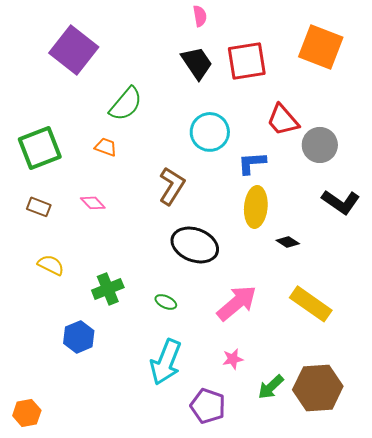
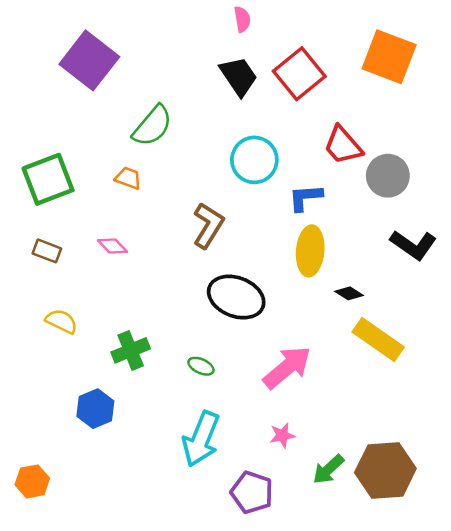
red square: (247, 61) -> (299, 74), turned -30
yellow rectangle: (311, 304) -> (378, 339), moved
orange hexagon: (27, 413) -> (32, 481), moved

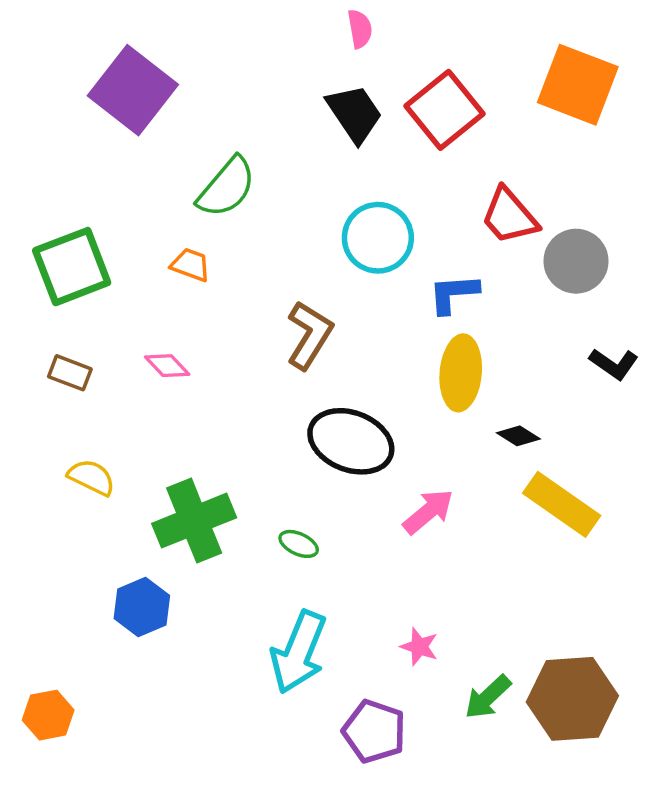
black L-shape: (413, 245) -> (614, 364), size x0.7
green cross: (131, 350) -> (194, 521), size x1.4
pink arrow: (287, 367) -> (428, 512), moved, size x0.7
pink star: (282, 435) -> (419, 647), turned 30

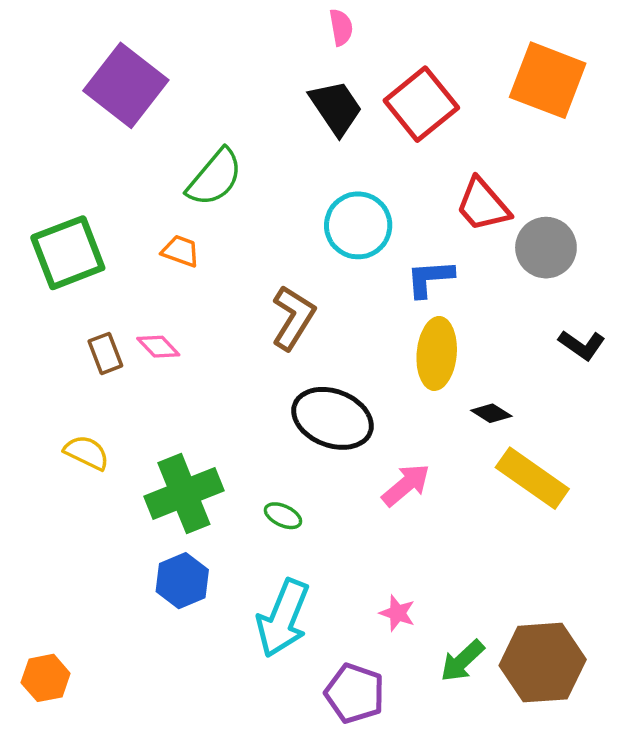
brown rectangle: (70, 373) -> (105, 353), moved, turned 48
blue hexagon: (142, 607) -> (182, 581), moved

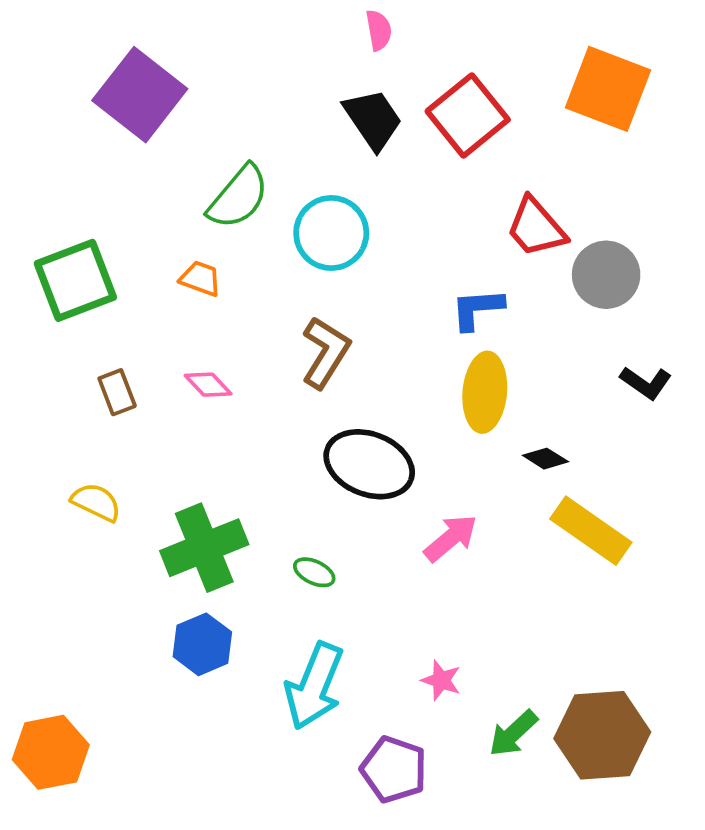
cyan circle: (358, 225) -> (331, 233), moved
pink diamond: (158, 347) -> (208, 385), moved
orange hexagon: (46, 678) -> (51, 752), size x1.4

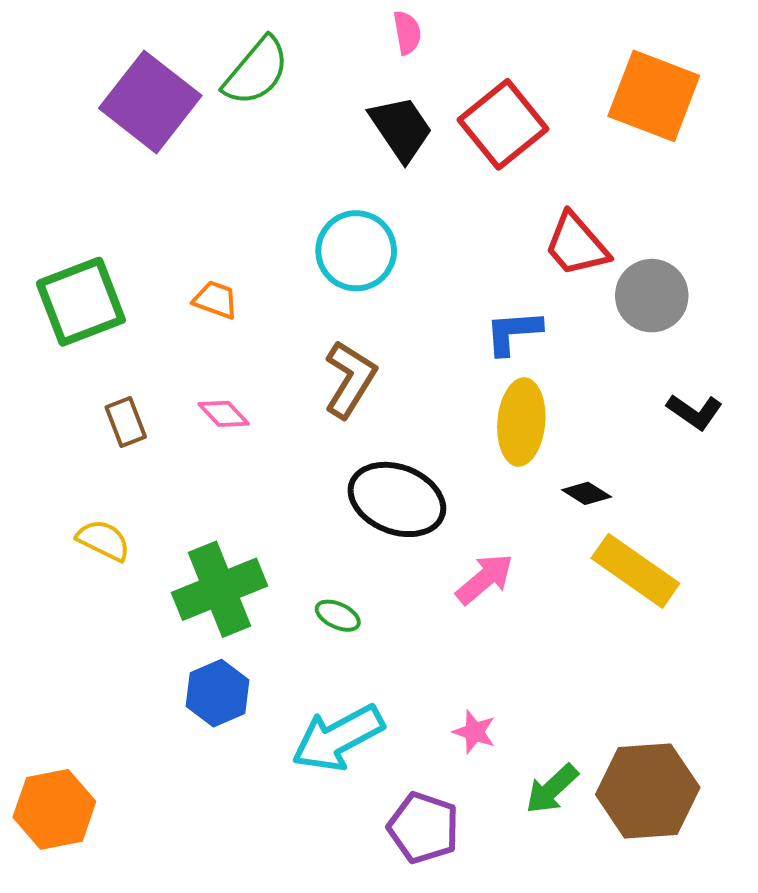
green semicircle: (238, 197) -> (256, 71), moved
cyan arrow: (314, 686) -> (338, 738), turned 40

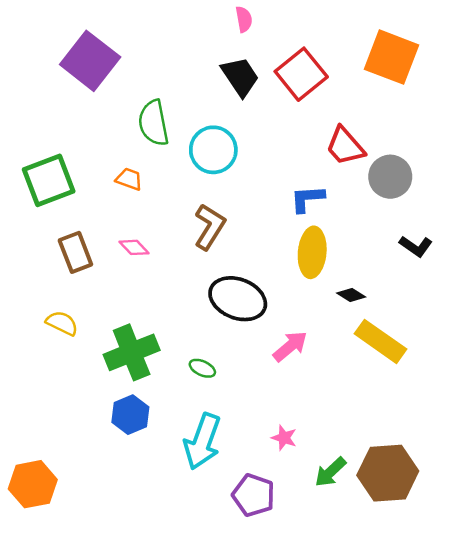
green semicircle: (256, 71) -> (154, 123), moved, turned 129
brown rectangle: (126, 422) -> (75, 252), size x1.4
cyan arrow: (338, 738) -> (202, 441), turned -42

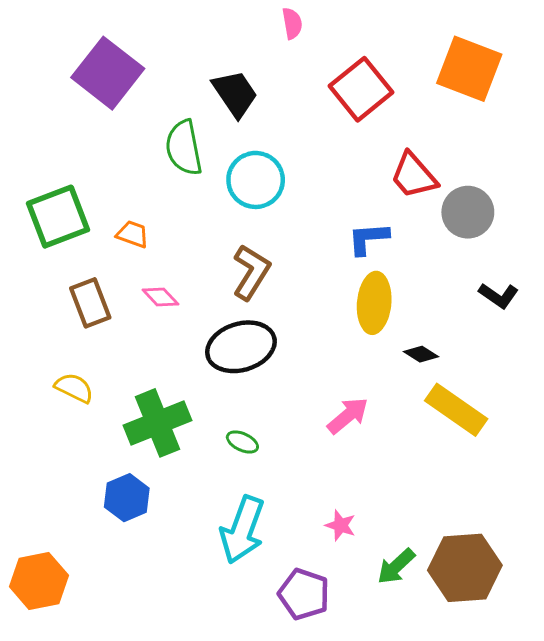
black trapezoid: (240, 77) -> (235, 94), moved
orange trapezoid: (129, 179) -> (133, 234), moved
black ellipse: (238, 299) -> (241, 347), moved, turned -38
blue hexagon: (130, 415) -> (127, 498), moved

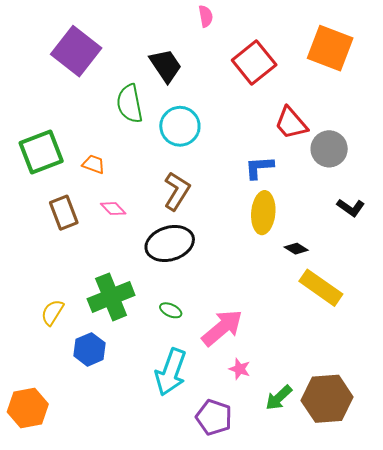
yellow semicircle: (74, 388) -> (52, 312), moved, turned -84
pink arrow: (348, 416) -> (222, 328), moved, size x1.4

